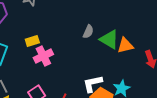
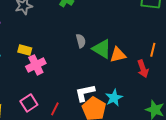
gray semicircle: (88, 32) -> (81, 41), turned -40
yellow rectangle: (32, 41) -> (25, 50), turned 32

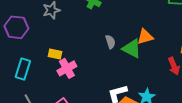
orange triangle: (118, 55) -> (145, 37), moved

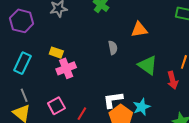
orange triangle: (145, 37) -> (139, 30), moved
green triangle: (132, 49) -> (148, 65), moved

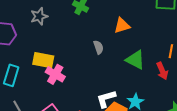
yellow rectangle: (56, 53) -> (43, 60), size x1.5
pink cross: (66, 68) -> (55, 74), turned -30

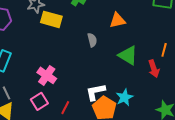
yellow rectangle: (43, 60) -> (51, 19), moved
pink cross: (55, 74) -> (47, 75), moved

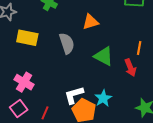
yellow rectangle: (51, 19) -> (27, 38), moved
gray semicircle: (92, 40) -> (67, 43), size x1.5

